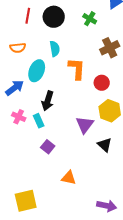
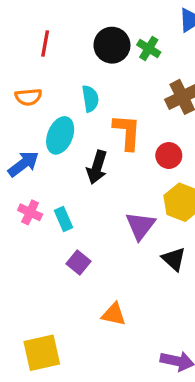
black circle: (54, 17) -> (112, 45), moved
black arrow: (48, 101) -> (97, 167), moved

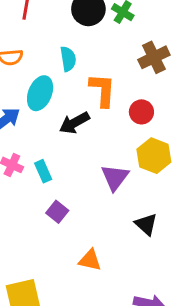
black arrow: (97, 167) -> (74, 123), turned 44
black triangle: (174, 259) -> (146, 224), moved

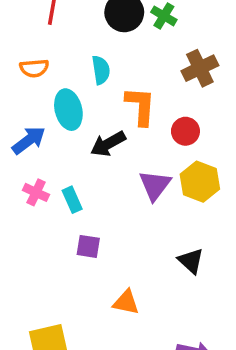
cyan ellipse: (40, 93) -> (68, 110), turned -36
purple triangle: (115, 177) -> (155, 185), moved
purple square: (57, 212) -> (88, 246), turned -30

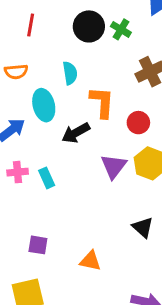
pink cross: (36, 192) -> (18, 172), turned -30
purple square: (88, 246) -> (38, 245), moved

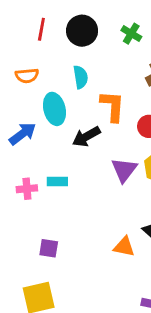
black circle: (89, 26) -> (82, 31), moved
pink cross: (18, 172) -> (27, 189), moved
cyan rectangle: (47, 178) -> (57, 181), turned -66
orange triangle: (90, 261) -> (124, 247), moved

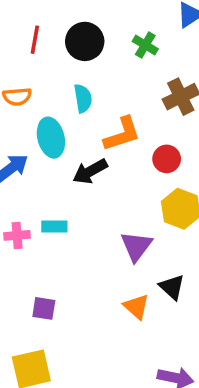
orange L-shape: (112, 106) -> (122, 134), turned 68
purple triangle: (124, 170) -> (136, 246), moved
orange triangle: (124, 247) -> (136, 307), turned 30

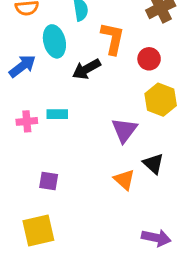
orange L-shape: (122, 134) -> (113, 38), turned -60

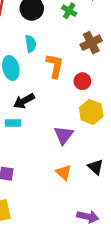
black arrow: (86, 69) -> (24, 101), moved
black triangle: (153, 164) -> (96, 167), moved

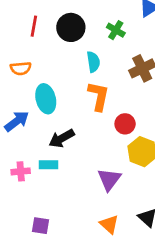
cyan semicircle: (31, 44) -> (93, 62), moved
red circle: (82, 81) -> (125, 124), moved

